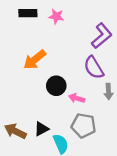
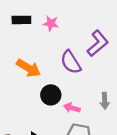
orange arrow: (35, 60) -> (29, 68), turned -110
purple semicircle: (94, 68) -> (71, 62), moved

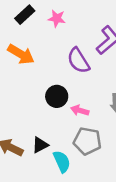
black rectangle: (21, 20) -> (25, 15), turned -42
orange arrow: (29, 68) -> (21, 54), moved

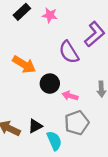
orange arrow: (21, 54) -> (24, 64), moved
gray pentagon: (87, 141) -> (77, 123), turned -30

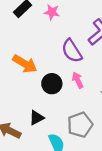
pink arrow: (70, 96) -> (78, 80), moved, turned 48
black triangle: (35, 126) -> (37, 118), moved

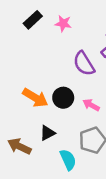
orange arrow: (25, 64) -> (35, 98), moved
pink arrow: (78, 80) -> (91, 105), moved, turned -35

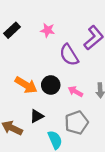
black rectangle: (33, 20) -> (12, 30), moved
pink star: (63, 24) -> (47, 30), moved

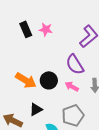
black rectangle: (12, 30) -> (26, 29), moved, turned -70
purple semicircle: (69, 55) -> (75, 64), moved

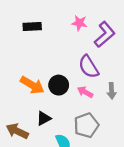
black rectangle: (26, 29) -> (32, 26), turned -70
pink star: (46, 29) -> (79, 23), moved

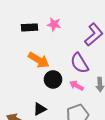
pink star: (79, 23) -> (54, 24), moved
orange arrow: (32, 85) -> (39, 60), moved

